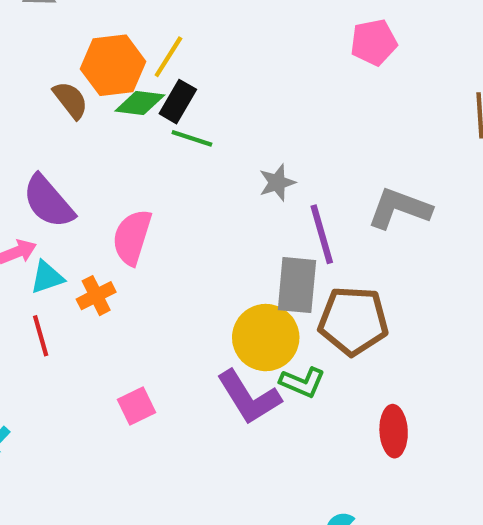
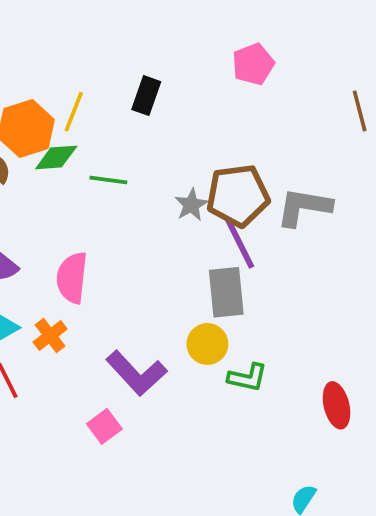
black rectangle: (178, 102) -> (146, 96), moved
brown pentagon: (353, 321) -> (238, 196), moved
yellow circle: (266, 338) -> (207, 344), size x0.7
purple L-shape: (249, 397) -> (136, 373), moved

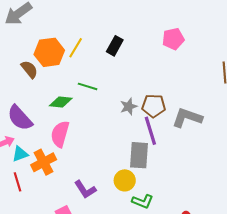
green diamond: (56, 157) -> (61, 102), moved
brown pentagon: (238, 196) -> (154, 106), size x0.7
orange cross: (50, 336) -> (44, 162), size x1.4
purple L-shape: (136, 373) -> (85, 189), size x0.7

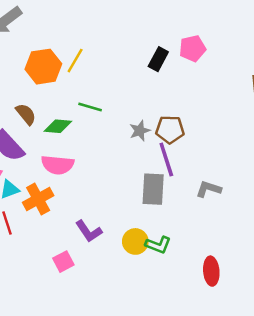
black rectangle: (115, 46) -> (158, 59), moved
brown semicircle: (29, 69) -> (26, 114), moved
gray L-shape: (187, 118) -> (209, 189), moved, size x0.7
pink semicircle: (60, 134) -> (58, 165), turned -100
yellow circle: (125, 180) -> (135, 241), moved

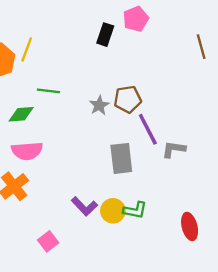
purple line: (166, 160) -> (148, 129), moved
purple L-shape: (89, 231) -> (84, 206), moved

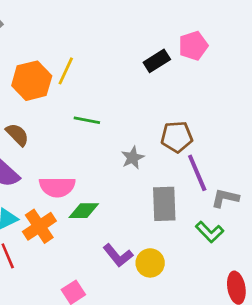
black rectangle: (105, 35) -> (157, 61), turned 35
gray star: (99, 105) -> (133, 158), moved
green diamond: (21, 114) -> (84, 211), moved
green L-shape: (135, 210) -> (210, 232), moved, turned 30

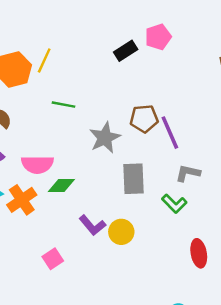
gray star: (133, 158) -> (105, 138), size x1.5
purple line: (197, 173) -> (170, 133), moved

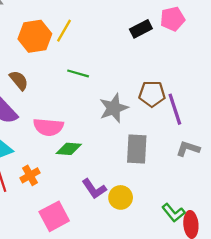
orange cross: (22, 200) -> (30, 175), moved, size x0.7
green L-shape: (174, 204) -> (173, 213), moved
pink square: (53, 259) -> (54, 216), size x1.5

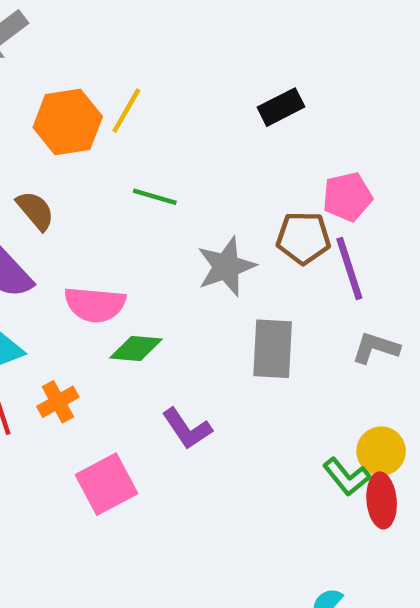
pink pentagon: (172, 19) -> (347, 197), moved
yellow circle: (121, 197) -> (381, 451), moved

